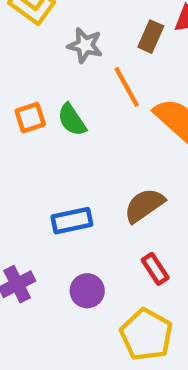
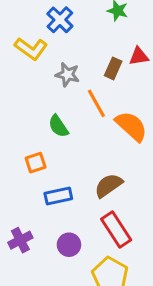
orange square: (30, 118) -> (36, 163), moved
red rectangle: (155, 269) -> (116, 229), size x1.6

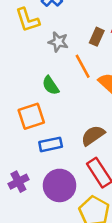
yellow L-shape: (31, 49) -> (27, 20), turned 36
orange square: (36, 163) -> (31, 116), size x1.5
purple circle: (69, 245) -> (60, 185), size x1.6

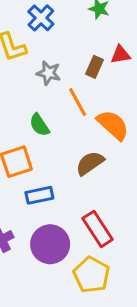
brown semicircle: (93, 135) -> (90, 163), moved

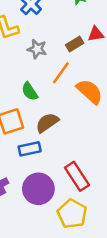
brown rectangle: (94, 67) -> (75, 44), turned 35
orange line: (78, 102) -> (61, 73), turned 65
brown semicircle: (90, 163) -> (47, 123), moved

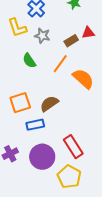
gray star: (37, 49) -> (42, 36), moved
green semicircle: (30, 91) -> (29, 61), moved

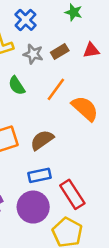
brown rectangle: (71, 41) -> (60, 52), moved
blue rectangle: (35, 125) -> (39, 175), moved

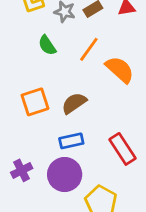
red rectangle: (72, 194) -> (122, 149), moved

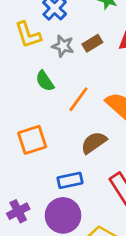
orange line: (89, 49) -> (78, 99), moved
brown semicircle: (74, 103) -> (94, 143), moved

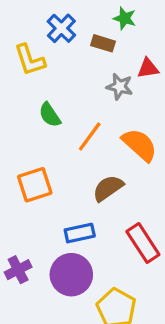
brown rectangle: (92, 43) -> (103, 43), moved, turned 48
gray star: (63, 46) -> (120, 87), moved

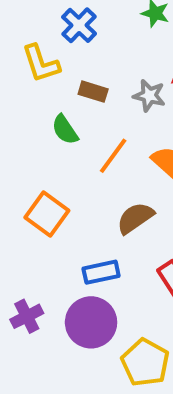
brown rectangle: (103, 43) -> (93, 92), moved
orange square: (35, 185) -> (47, 214), turned -36

